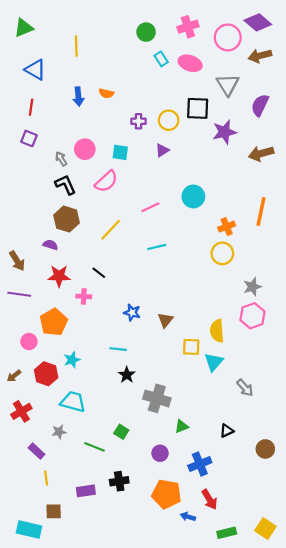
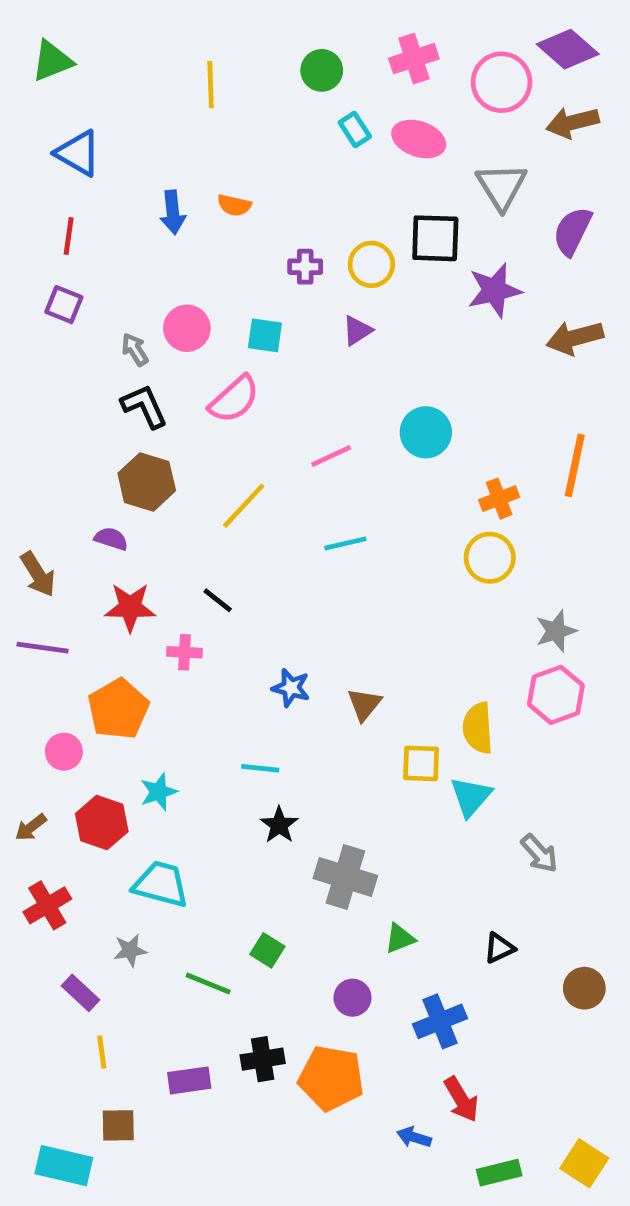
yellow line: (76, 46) -> (211, 85), moved
orange pentagon: (166, 494) -> (331, 1078), moved

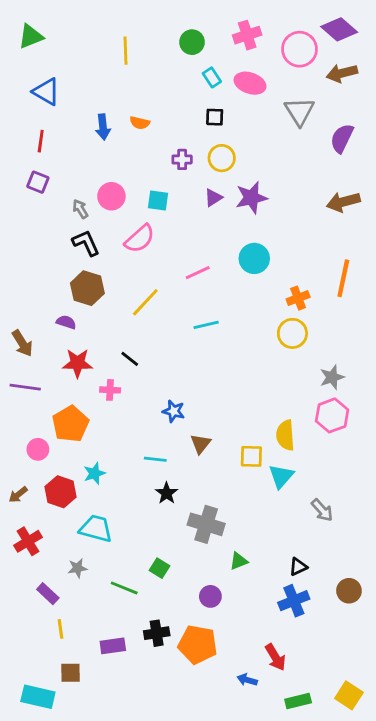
black square: (435, 238) -> (215, 117), moved, size x0.6
purple star: (494, 290) -> (251, 198), moved
brown triangle: (364, 704) -> (200, 444), moved
blue cross: (440, 1021) -> (294, 601), moved

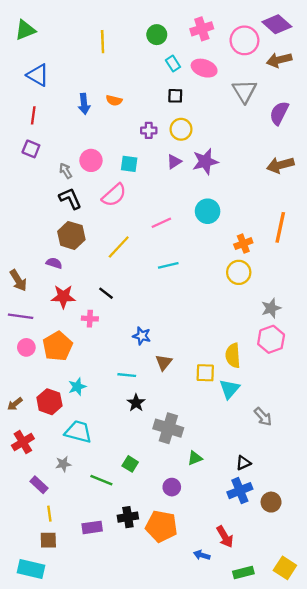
pink circle: (38, 449) -> (26, 347), moved
brown circle: (349, 591) -> (271, 502), moved
brown square: (70, 673) -> (48, 540), moved

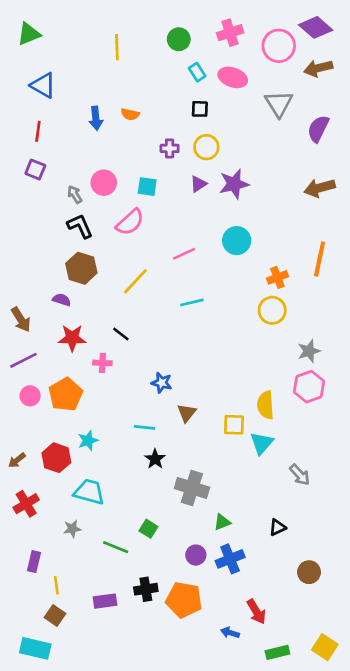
purple line: (21, 316) -> (23, 360), turned -35
purple rectangle: (39, 485) -> (34, 562), moved, turned 60
blue cross: (240, 491) -> (230, 559), moved
brown square: (48, 540) -> (55, 616), turned 36

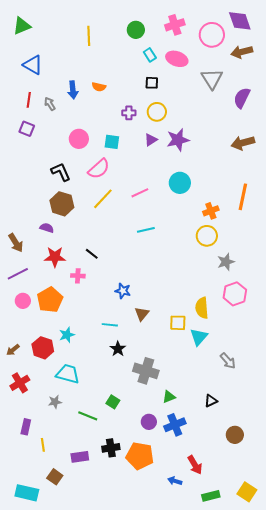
purple diamond: (316, 27) -> (240, 21), turned 30
gray arrow: (75, 194) -> (50, 104), moved
yellow line: (135, 281) -> (103, 199), moved
gray star: (309, 351) -> (226, 262), moved
brown square: (55, 616) -> (55, 477), moved

